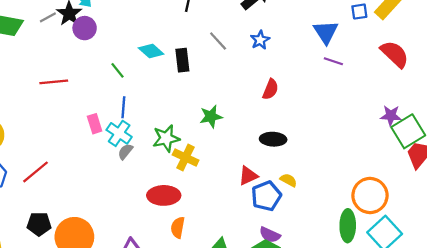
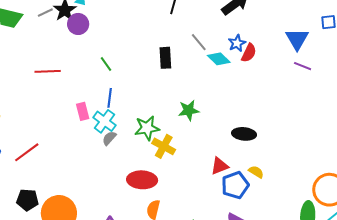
cyan diamond: (151, 51) -> (219, 59), moved
red semicircle: (270, 89) -> (249, 53), moved

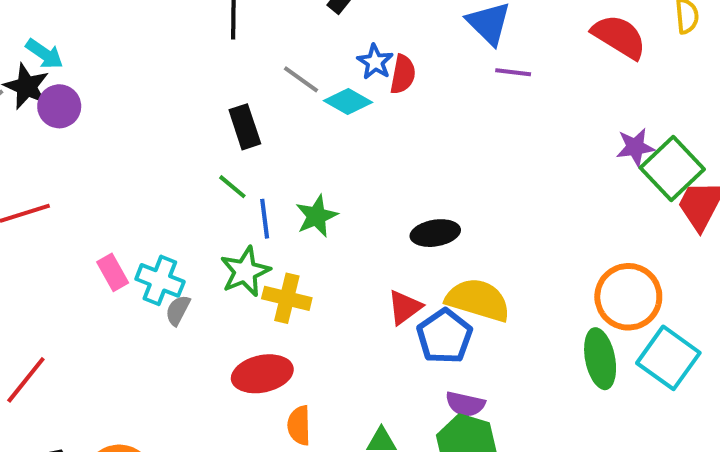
green line: (106, 64) -> (232, 187), moved
blue line: (110, 98) -> (265, 219), moved
yellow semicircle: (256, 172) -> (478, 300), size x2.0

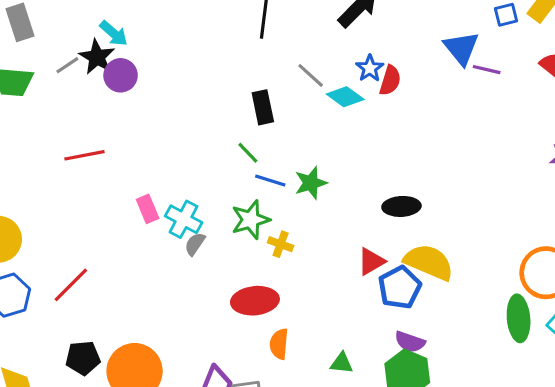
purple line: (513, 72) -> (487, 70), moved
blue line: (265, 219) -> (270, 180), turned -72
yellow cross: (287, 298) -> (281, 244), size x0.7

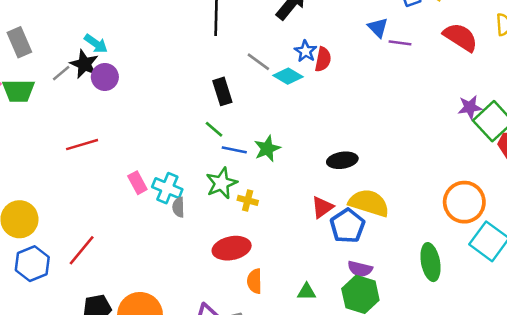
blue triangle: (461, 48) -> (378, 28), size x0.7
gray semicircle: (195, 244) -> (178, 207), turned -30
green ellipse: (519, 318) -> (430, 262), moved

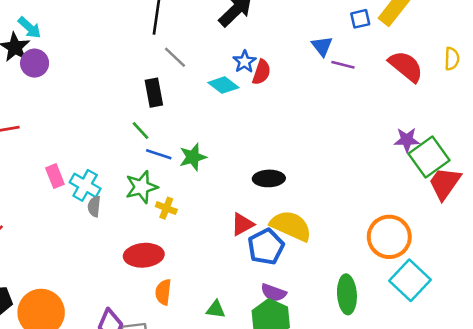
gray line: (258, 62) -> (175, 57), moved

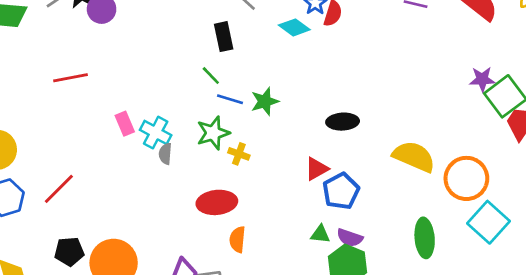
yellow semicircle: (291, 226) -> (414, 157), moved
green triangle: (216, 309) -> (320, 234), moved

